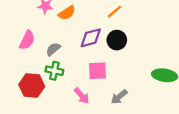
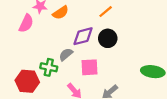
pink semicircle: (27, 40) -> (26, 23), moved
gray semicircle: (53, 49) -> (66, 54), moved

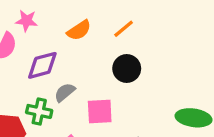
orange semicircle: (61, 13) -> (79, 30), moved
purple diamond: (83, 36) -> (42, 65), moved

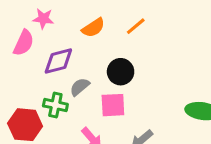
black circle: (127, 68) -> (121, 72), moved

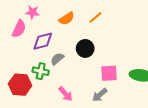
pink square: (113, 105) -> (109, 73), moved

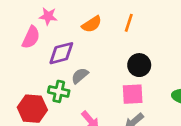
orange line: (96, 17) -> (129, 23), turned -32
black circle: (85, 48) -> (139, 65), moved
pink square: (109, 73) -> (133, 94), moved

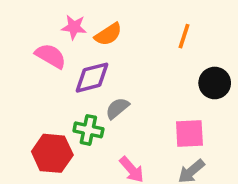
orange semicircle: (92, 24) -> (108, 34), moved
pink semicircle: (31, 37) -> (51, 56), turned -85
black circle: (139, 65) -> (215, 83), moved

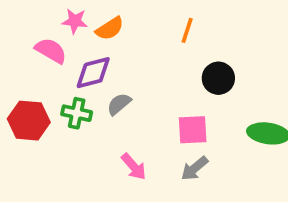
green cross: (88, 130) -> (77, 113), moved
red hexagon: (52, 153) -> (29, 121), moved

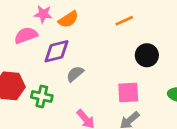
orange line: (187, 30) -> (124, 21), turned 48
pink semicircle: (51, 51) -> (26, 35), turned -50
green cross: (77, 113) -> (42, 96), moved

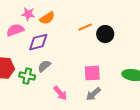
orange line: (124, 21) -> (85, 27), moved
black circle: (147, 55) -> (105, 34), moved
gray semicircle: (75, 74) -> (44, 66), moved

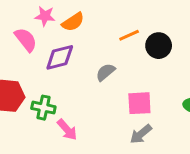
pink semicircle: (15, 30) -> (26, 40), turned 72
gray semicircle: (44, 66) -> (105, 72), moved
pink arrow: (60, 93) -> (67, 130), moved

